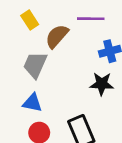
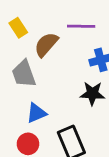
gray trapezoid: (35, 65) -> (24, 74), turned -44
blue triangle: (32, 103) -> (36, 113), moved, turned -35

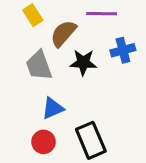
black star: (92, 93) -> (83, 62), moved

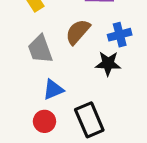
brown semicircle: (63, 33) -> (78, 32), moved
black star: (83, 62) -> (108, 64), moved

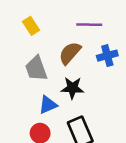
black star: (108, 64) -> (72, 88), moved

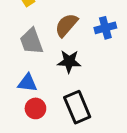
blue triangle: (48, 105) -> (27, 83), moved, turned 30

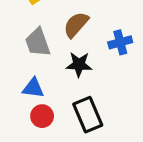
blue cross: (105, 28) -> (120, 42), moved

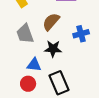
blue triangle: (33, 88) -> (34, 65), moved

